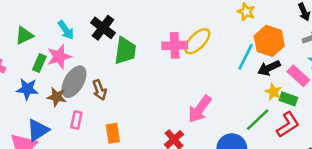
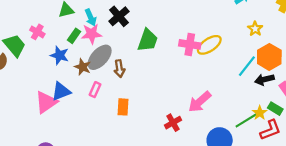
black cross: (103, 28) -> (119, 16), moved
cyan arrow: (66, 30) -> (91, 17), moved
yellow star: (273, 92) -> (260, 113), moved

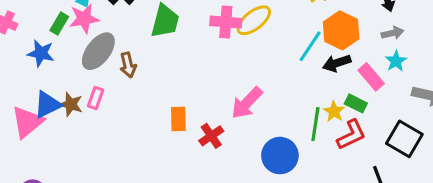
brown star: (83, 67) -> (71, 104), moved
orange rectangle: (123, 107) -> (178, 119), moved
green line: (246, 121) -> (315, 124), turned -45

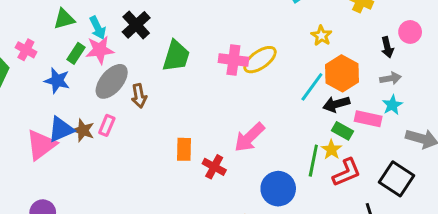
pink rectangle: (371, 77) -> (368, 119), turned -40
green rectangle: (356, 103) -> (343, 131), moved
red cross: (211, 136) -> (214, 167), turned -30

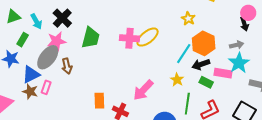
black arrow: (387, 47) -> (244, 24), moved
pink star: (100, 50) -> (57, 41), moved
cyan star: (392, 105) -> (239, 63), size x1.5
blue triangle: (61, 129) -> (31, 74), moved
yellow star: (331, 150) -> (177, 80), moved

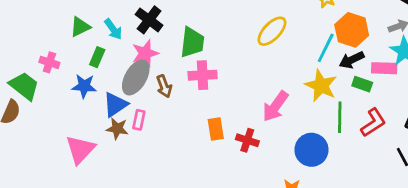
pink cross: (130, 38) -> (203, 75), moved
yellow star: (177, 80) -> (321, 86), size x1.6

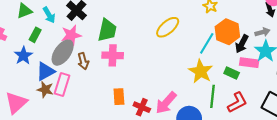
black arrow: (352, 60) -> (242, 44), moved, turned -42
blue star: (84, 86) -> (23, 56), turned 30
pink arrow: (275, 106) -> (166, 103), moved
pink rectangle: (139, 120) -> (62, 84), size x1.5

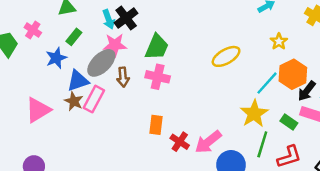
cyan arrow: (49, 15) -> (109, 19), moved

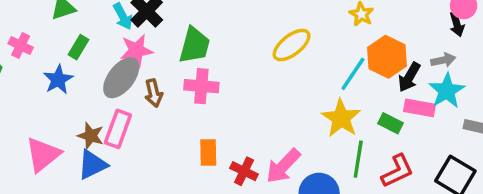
blue triangle: (78, 81) -> (92, 165), moved

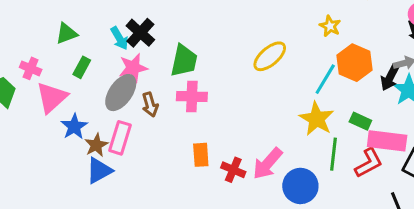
black arrow: (409, 77) -> (390, 77), moved
blue star: (58, 80) -> (74, 127), moved
pink rectangle: (419, 108) -> (387, 141), moved, size x1.4
brown star: (91, 136) -> (96, 145), turned 30
pink triangle: (43, 155) -> (52, 98), moved

